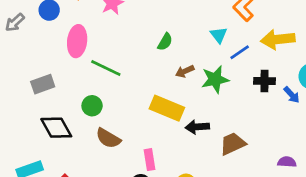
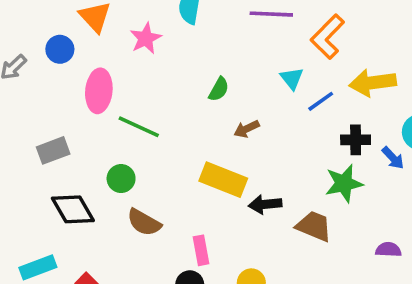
green star: (215, 79) -> (344, 183), moved
brown trapezoid: (233, 144) -> (314, 226), turned 48

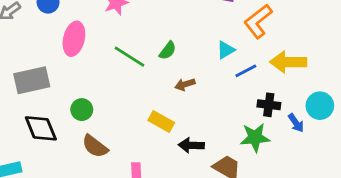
cyan triangle: (292, 78) -> (226, 50), turned 30
green line: (139, 127) -> (129, 57), moved
gray rectangle: (53, 150) -> (32, 80), size x1.4
yellow rectangle: (223, 180) -> (161, 121), size x0.7

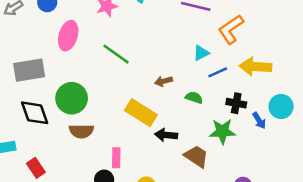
green semicircle: (168, 51) -> (194, 98), moved, turned -112
green circle: (82, 110) -> (72, 98), size x1.6
yellow rectangle: (161, 121) -> (141, 113), size x1.4
brown semicircle: (95, 146) -> (81, 131), turned -40

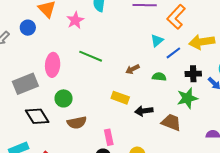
pink ellipse: (68, 36) -> (53, 65), moved
green circle: (72, 98) -> (64, 98), size x0.7
yellow rectangle: (141, 113) -> (120, 98), size x0.7

